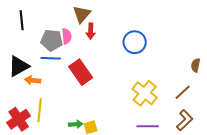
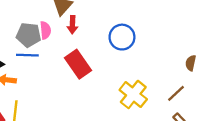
red rectangle: (81, 72) -> (78, 64), moved

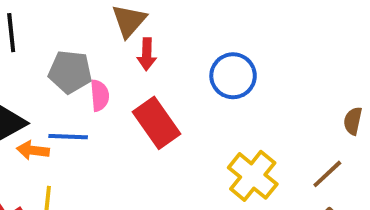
pink semicircle: (45, 30) -> (100, 95), moved
blue line: (27, 55) -> (68, 137), moved

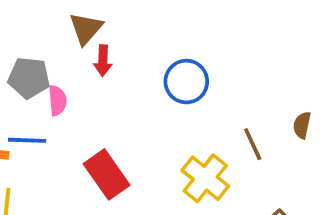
red rectangle: (156, 123) -> (107, 174), moved
brown line: (327, 174) -> (253, 144), moved, turned -72

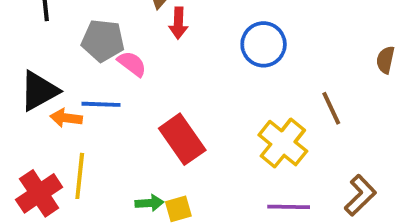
pink semicircle: (57, 100) -> (132, 64), turned -48
brown semicircle: (302, 125) -> (385, 60), moved

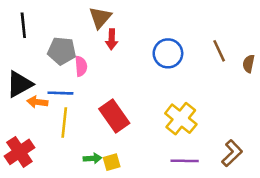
pink semicircle: (132, 64) -> (81, 66), turned 48
brown line: (331, 108) -> (219, 51), moved
yellow line: (80, 176) -> (64, 122), moved

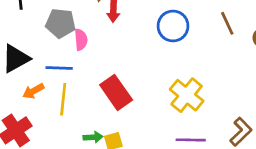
orange arrow: (37, 102) -> (33, 91), moved, turned -36

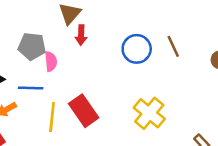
brown line: (227, 23) -> (173, 46), moved
yellow line: (63, 99) -> (52, 117), moved

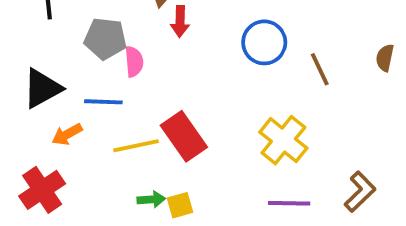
brown line: (173, 46) -> (320, 69), moved
yellow line: (52, 117) -> (136, 146), turned 72

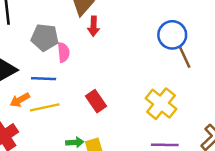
blue circle: (264, 42) -> (172, 35), moved
red rectangle: (184, 136) -> (96, 101), size x0.7
yellow line: (136, 146) -> (45, 107), moved

